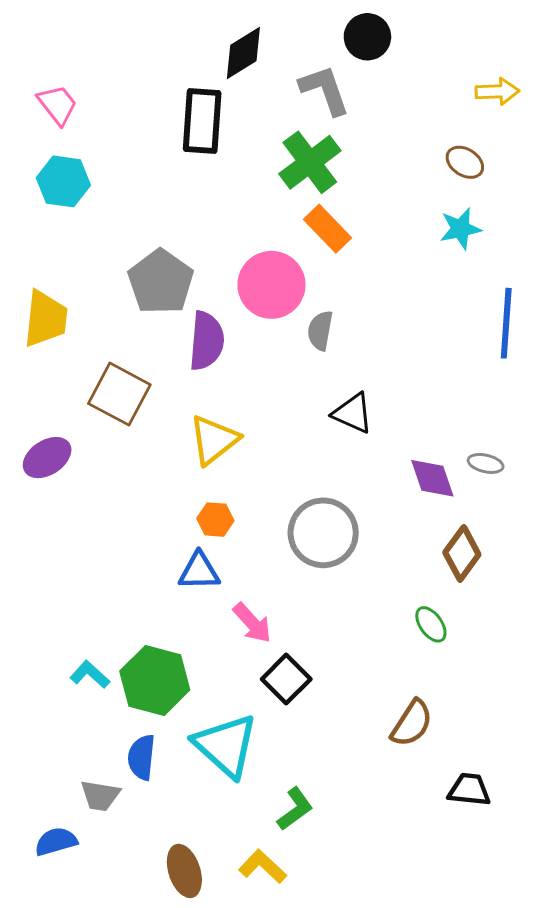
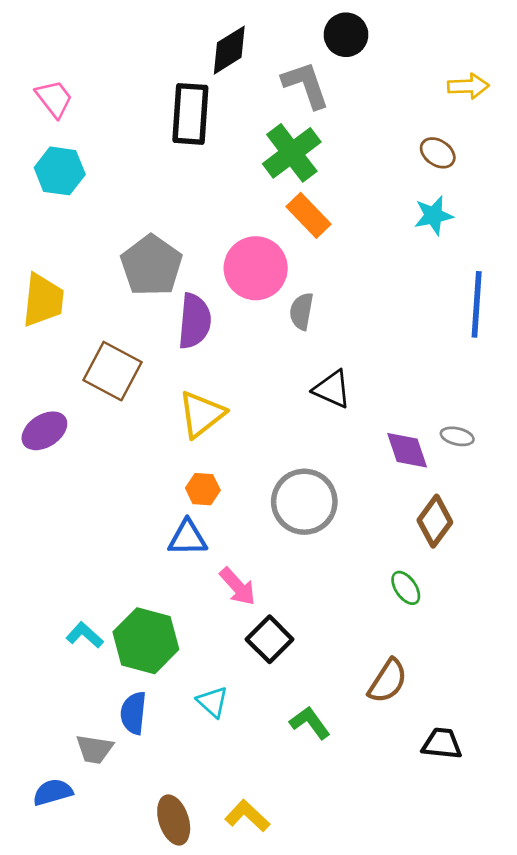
cyan triangle: (226, 745) -> (213, 702), size x0.5
green L-shape: (295, 809) -> (310, 723), moved, turned -90

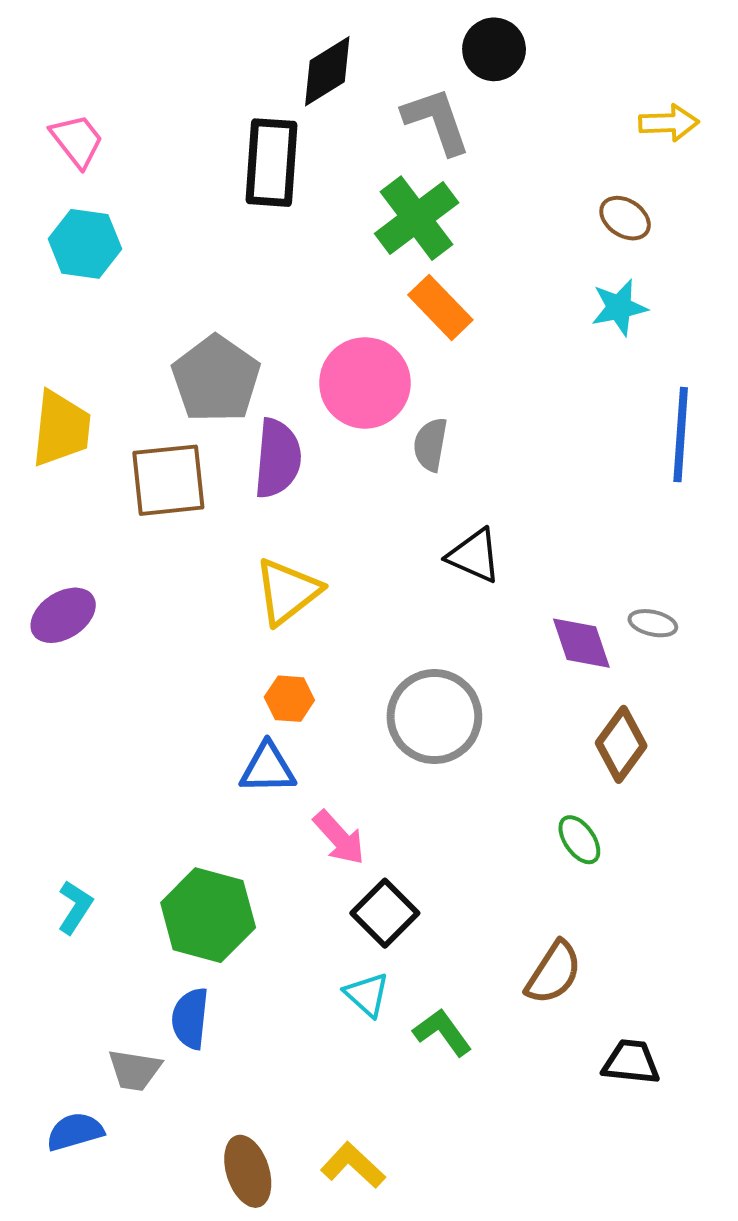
brown square: (113, 371) -> (168, 480), moved, turned -34
cyan L-shape: (85, 635) -> (75, 907), moved, turned 81
cyan triangle: (213, 702) -> (367, 995), moved

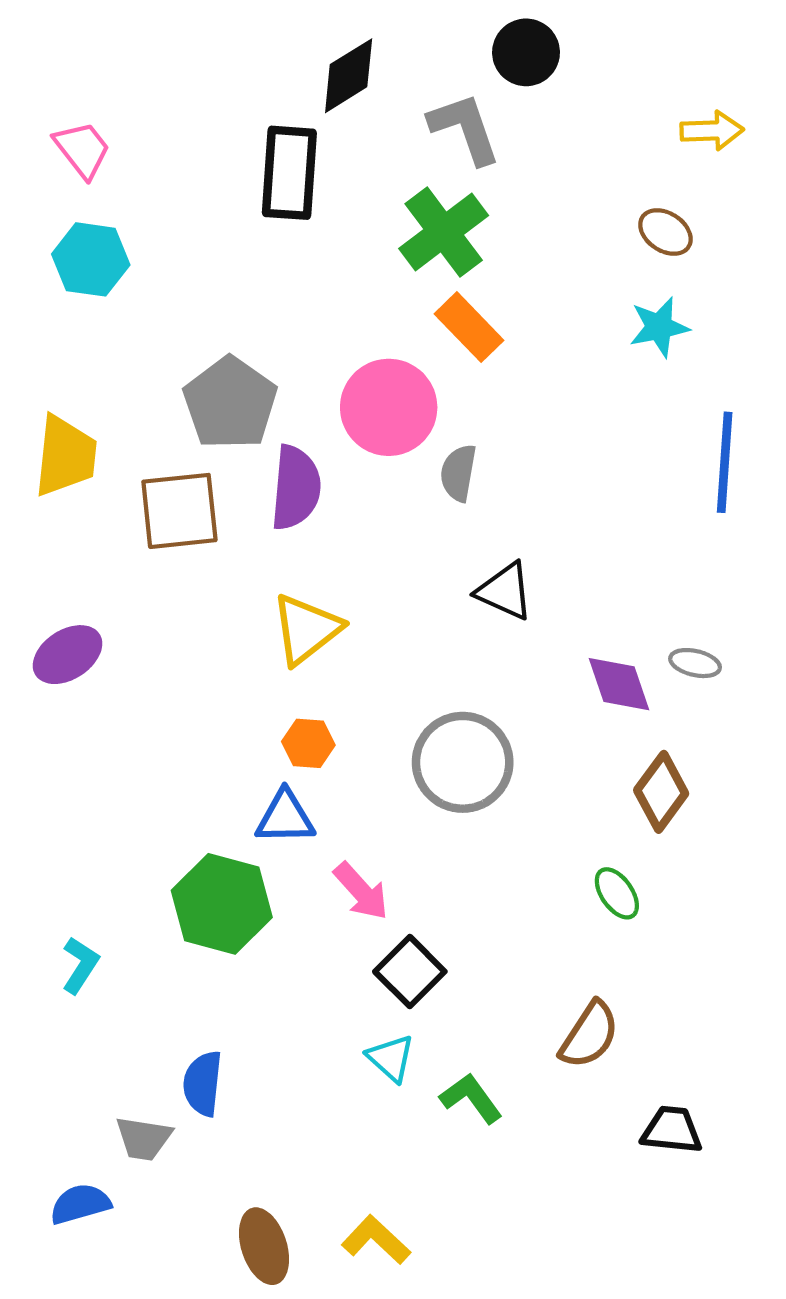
green hexagon: (208, 915) -> (222, 904), moved

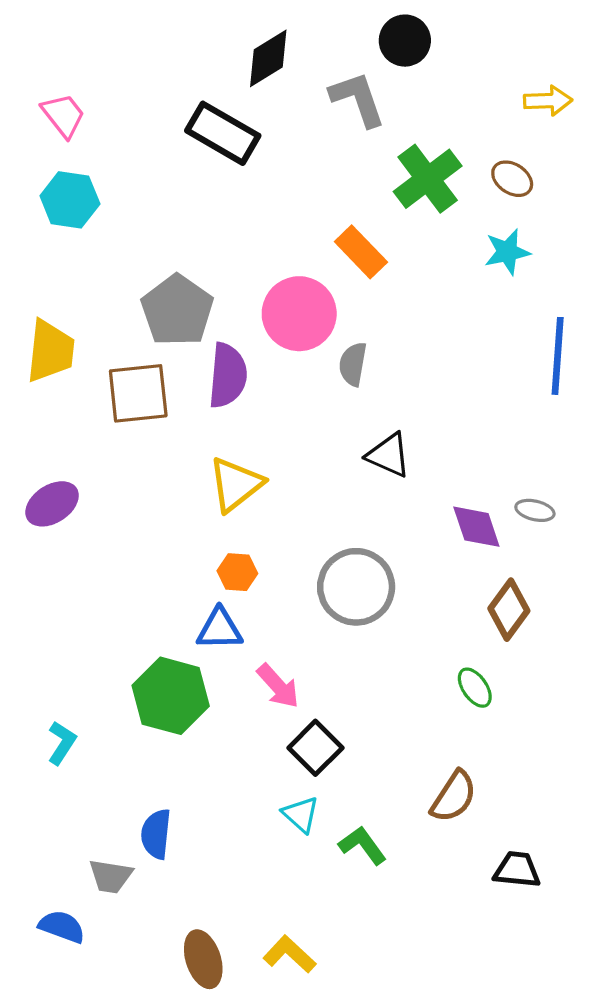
black rectangle: (289, 173) -> (223, 133), turned -64
green cross: (444, 232) -> (428, 179), moved
blue semicircle: (80, 1204) -> (62, 927), turned 36

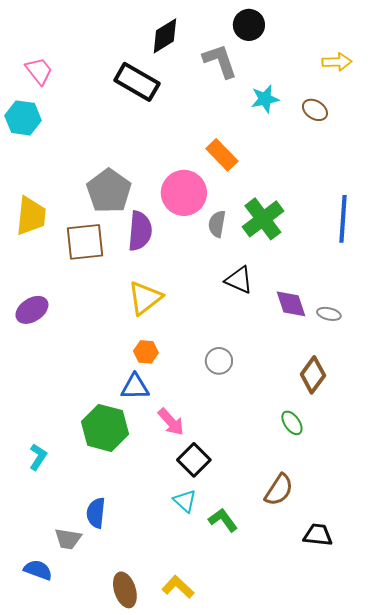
green cross: (428, 179) -> (263, 219), moved
cyan hexagon: (70, 200) -> (23, 118), moved
cyan star: (507, 252) -> (265, 99), moved
purple diamond: (476, 527) -> (291, 304), moved
gray circle: (356, 587) -> (219, 361), size x0.6

